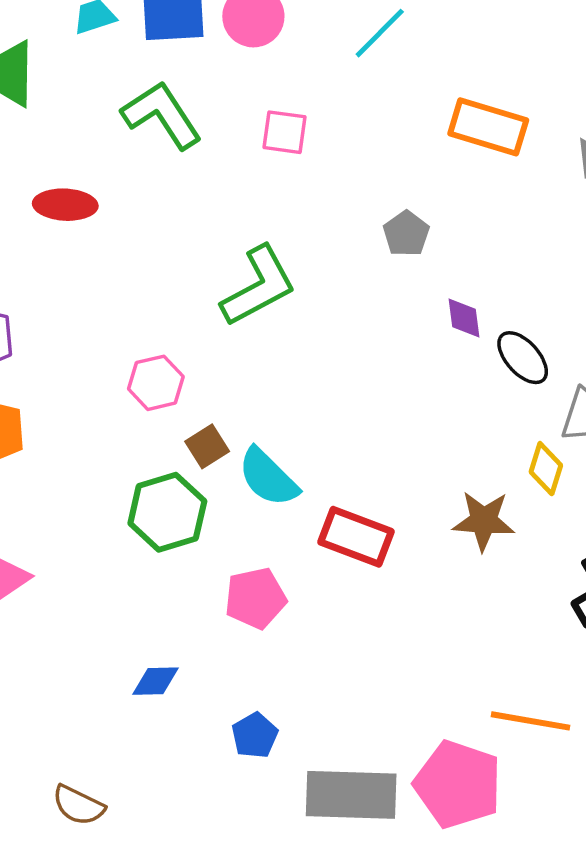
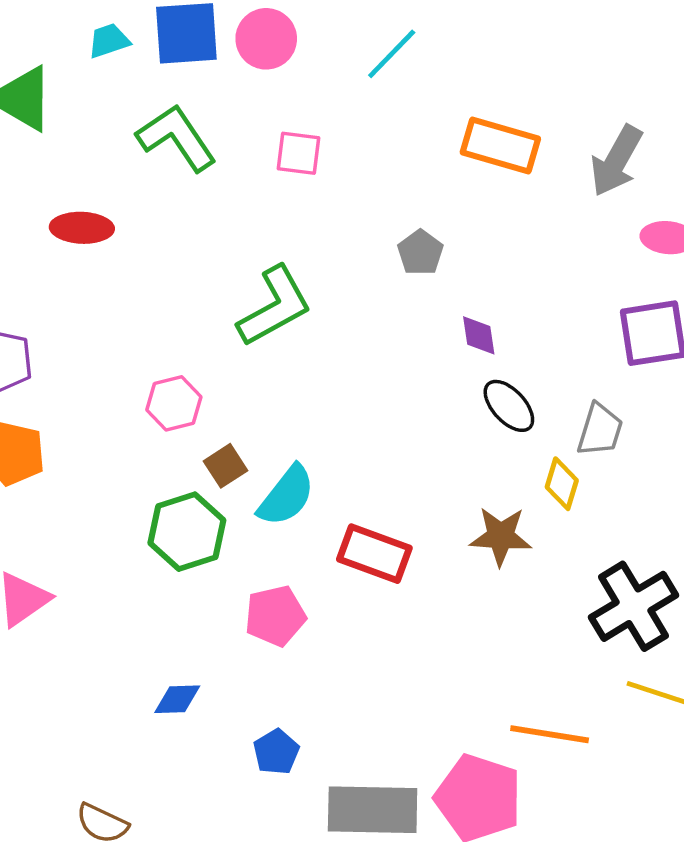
black ellipse: (523, 358) -> (509, 406), moved
cyan semicircle: (268, 477) -> (286, 496), turned -96

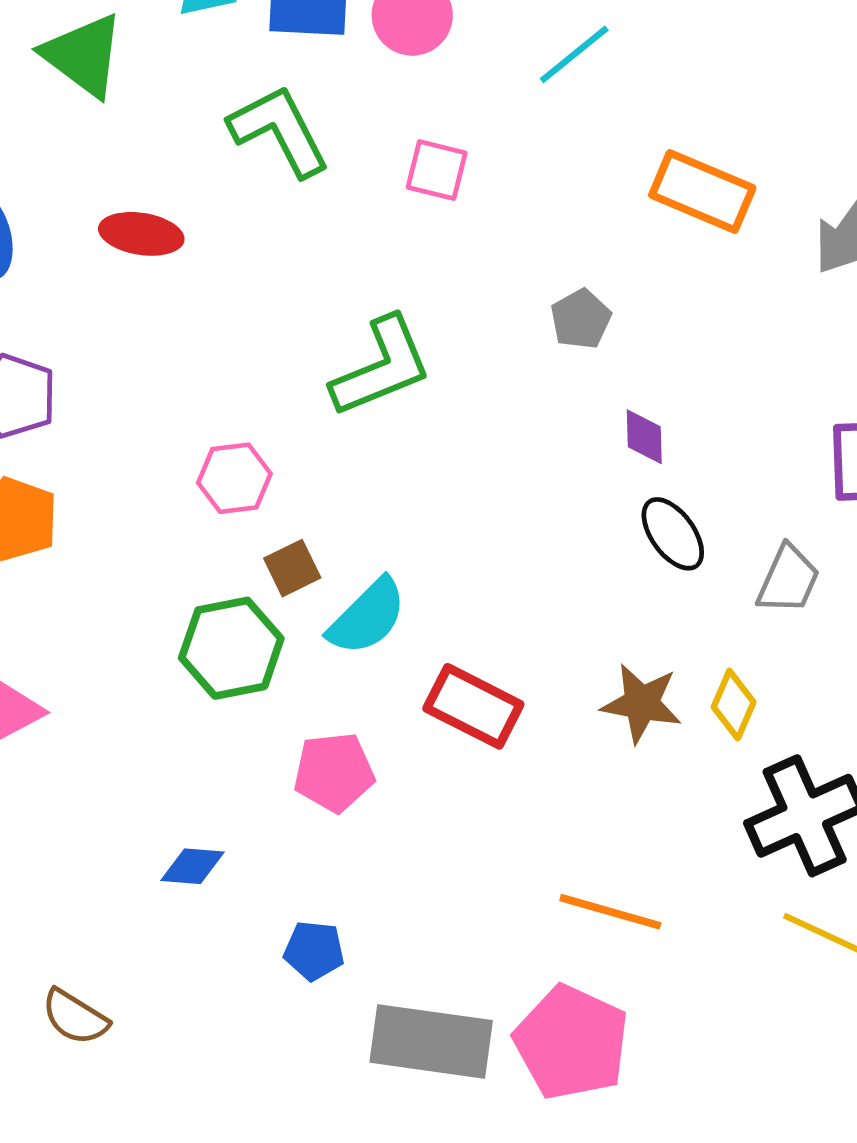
yellow diamond: (562, 484) -> (734, 705), moved
orange line: (550, 734) -> (610, 912), moved
blue pentagon: (276, 752) -> (314, 951), turned 30

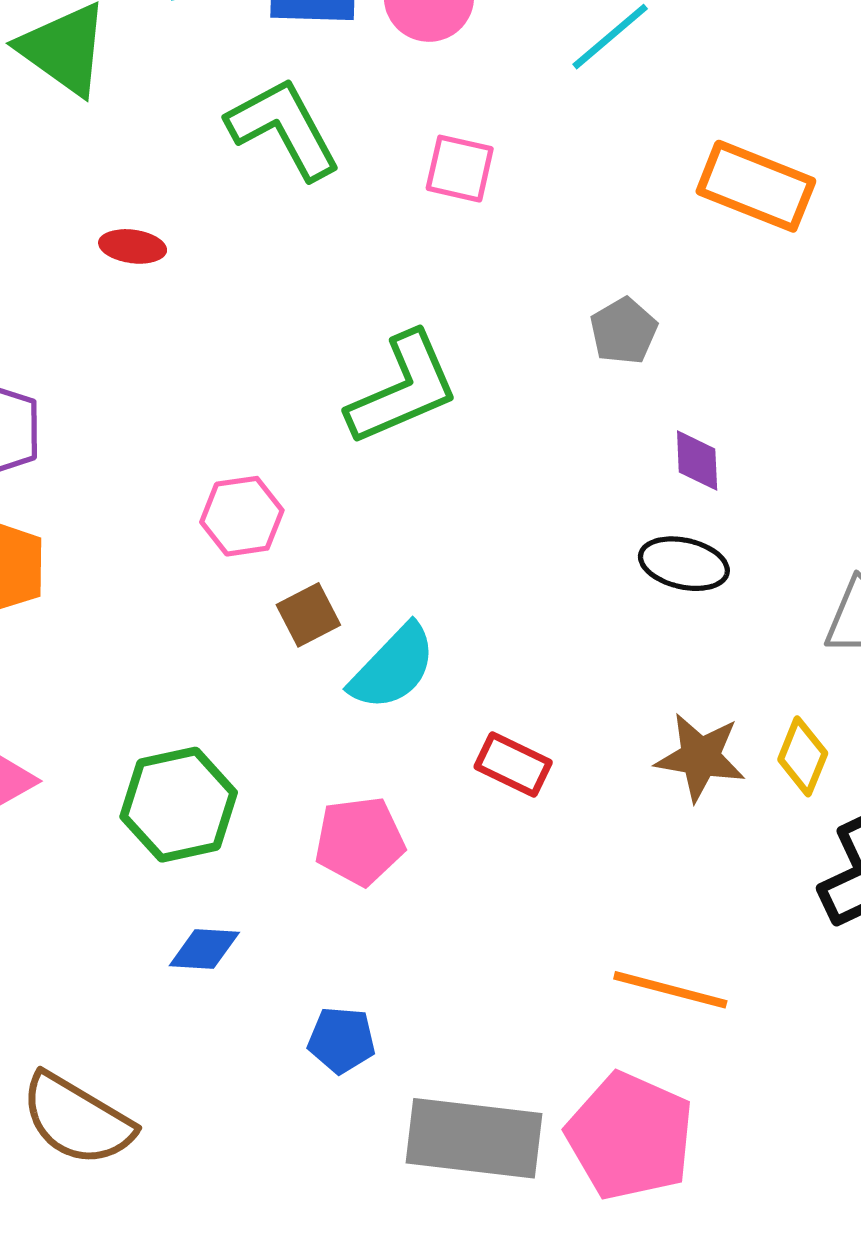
red ellipse: (141, 234) -> (133, 246), size x0.7
black ellipse: (673, 534) -> (684, 564), moved, turned -40
green hexagon: (231, 648) -> (179, 805), moved
red rectangle: (473, 706) -> (513, 764), size x0.7
brown semicircle: (75, 1017) -> (77, 1120), size x1.5

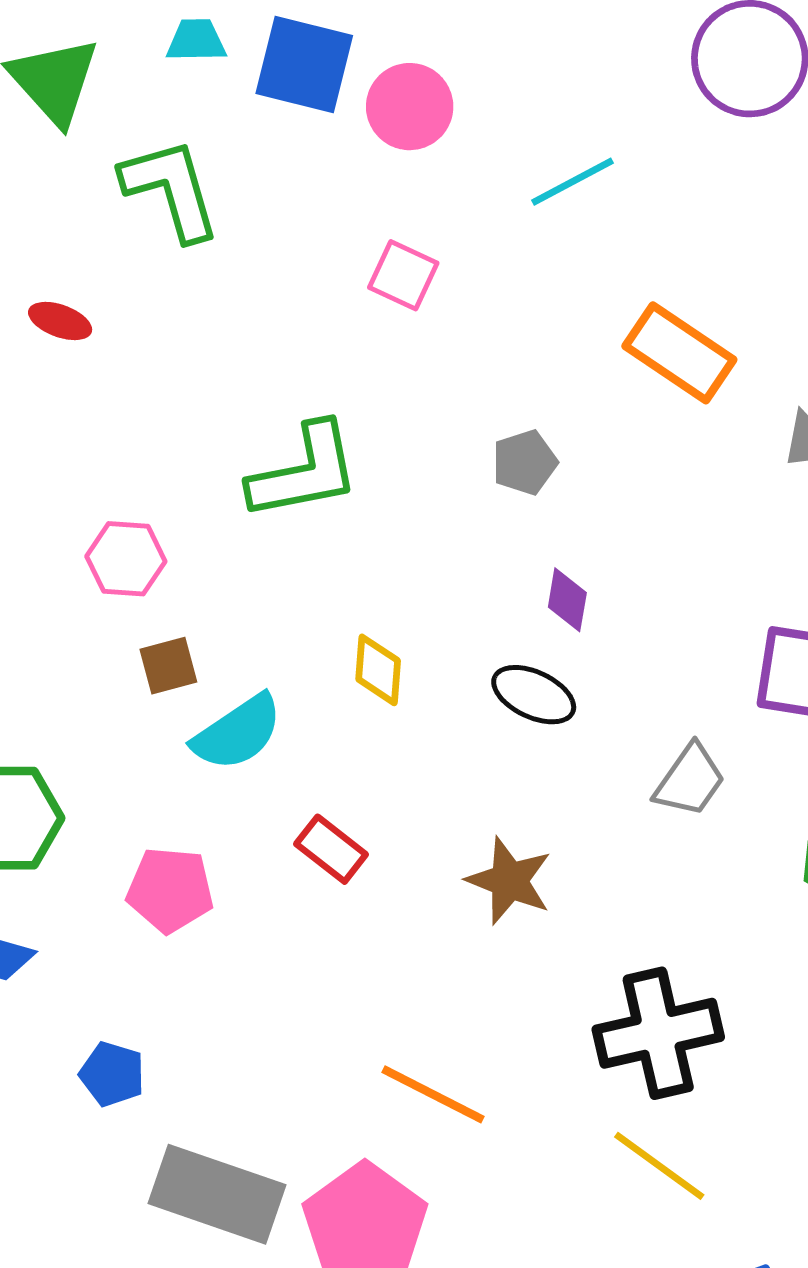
green L-shape: (284, 128) -> (171, 189), moved
red ellipse: (133, 246) -> (60, 321), moved
yellow diamond: (803, 756) -> (378, 670), moved, turned -30

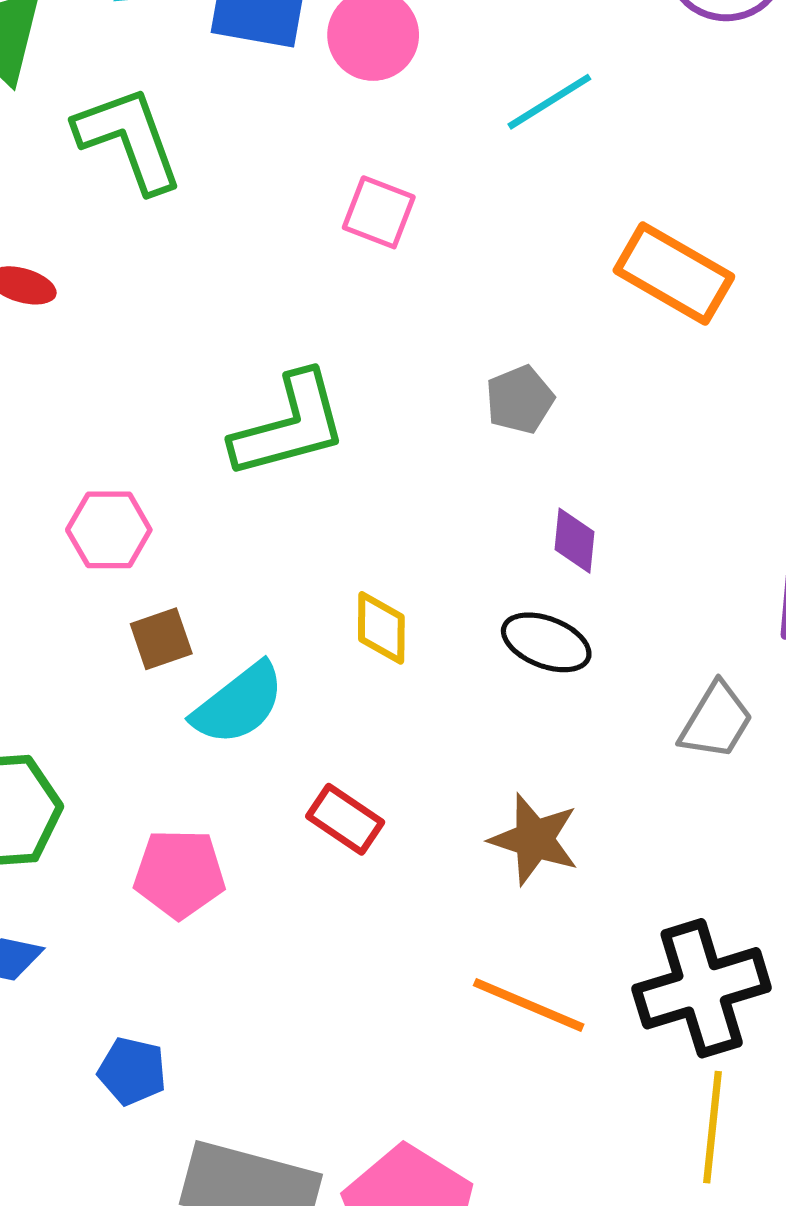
orange line: (433, 1094) -> (529, 1005), moved
yellow line: (659, 1166) -> (712, 1127), turned 64

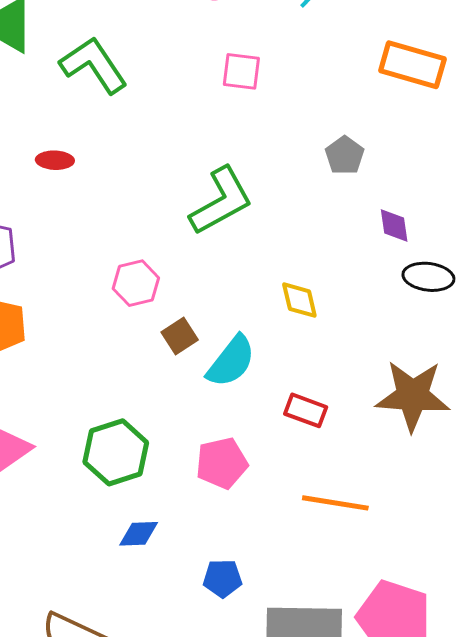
black ellipse: (546, 642) -> (428, 277), moved
brown star: (534, 839) -> (413, 396), size x1.4
orange line: (529, 1005) -> (335, 503), moved

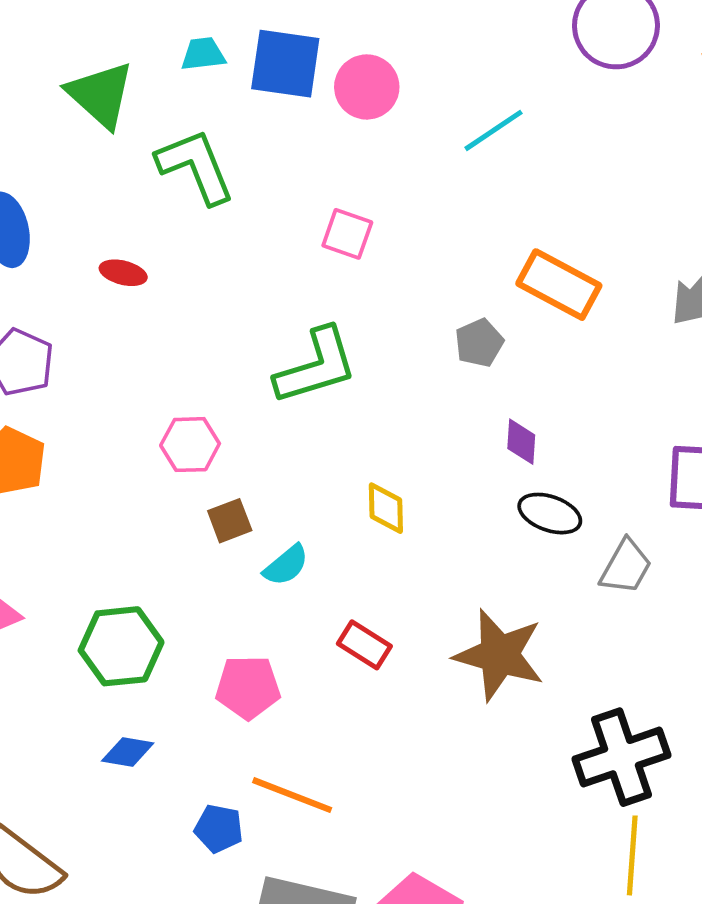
orange rectangle: (412, 65) -> (559, 285), moved
pink square: (241, 71) -> (347, 234), moved
cyan semicircle: (231, 361) -> (286, 565), size x0.7
orange line: (335, 503) -> (292, 795), moved

